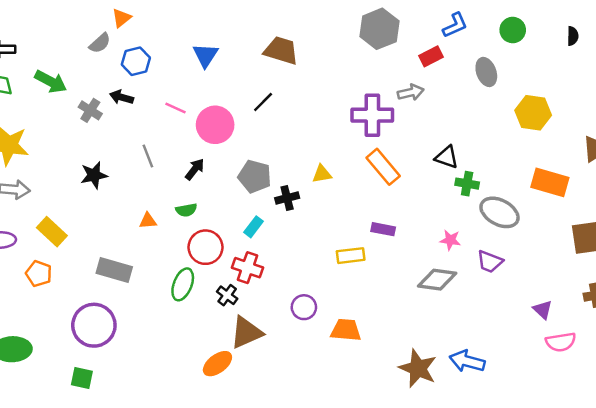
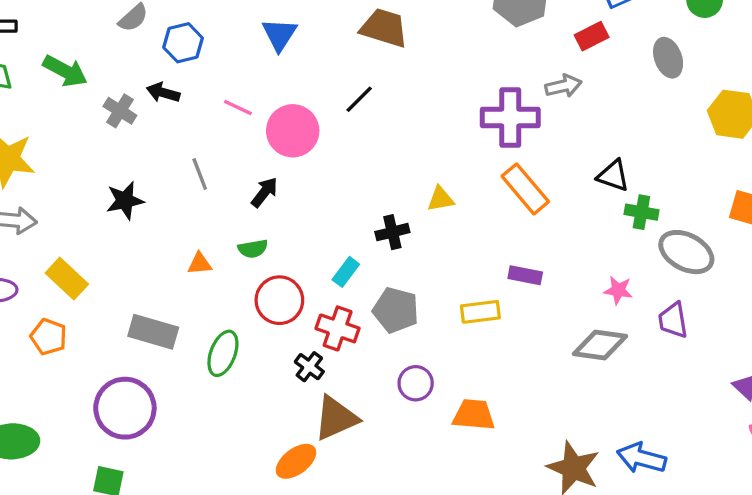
gray pentagon: (255, 176) -> (396, 310), moved
purple trapezoid: (490, 262) -> (673, 320), turned 60
green ellipse: (183, 284) -> (223, 353), moved

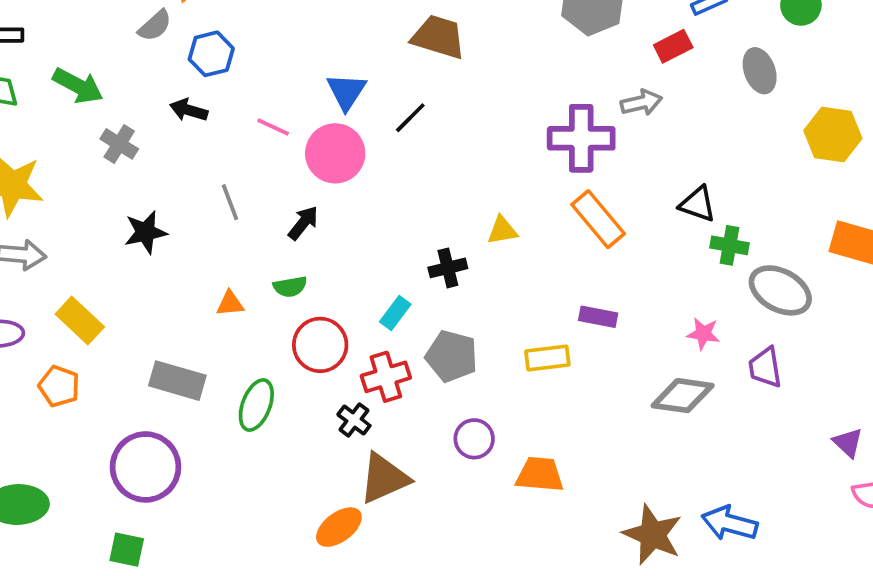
blue triangle: (279, 34) -> (346, 91), moved
gray cross: (120, 111) -> (119, 144), moved
red cross: (338, 328) -> (386, 377), turned -36

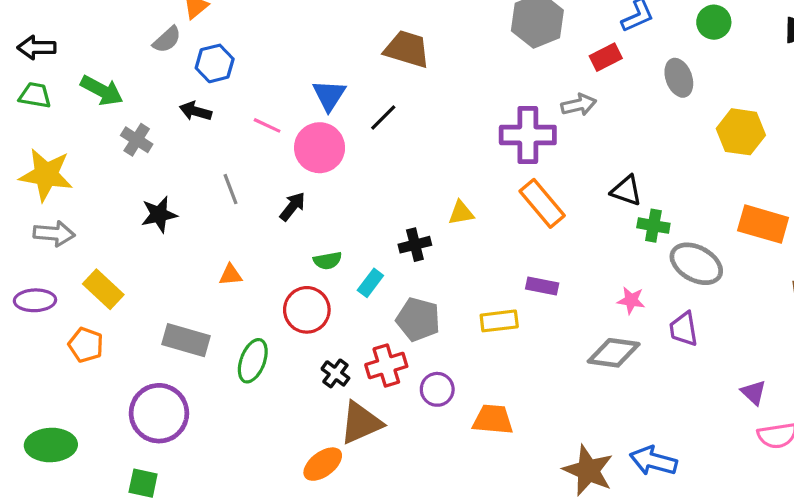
green semicircle: (290, 287) -> (327, 261), moved
red cross: (386, 377) -> (386, 366), moved

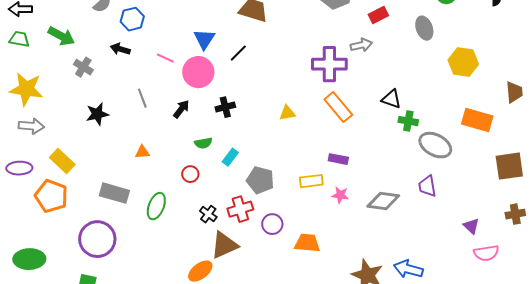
black cross: (415, 245) -> (225, 107), moved
pink star: (631, 300) -> (340, 195), moved
red circle: (307, 310) -> (190, 174), size x0.6
orange pentagon: (86, 345) -> (51, 196), size x1.5

